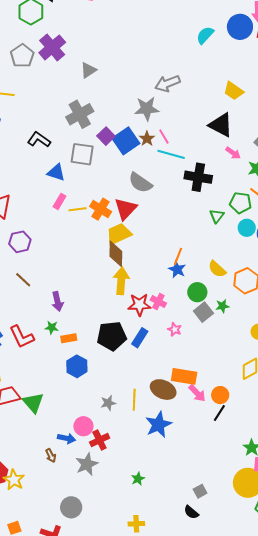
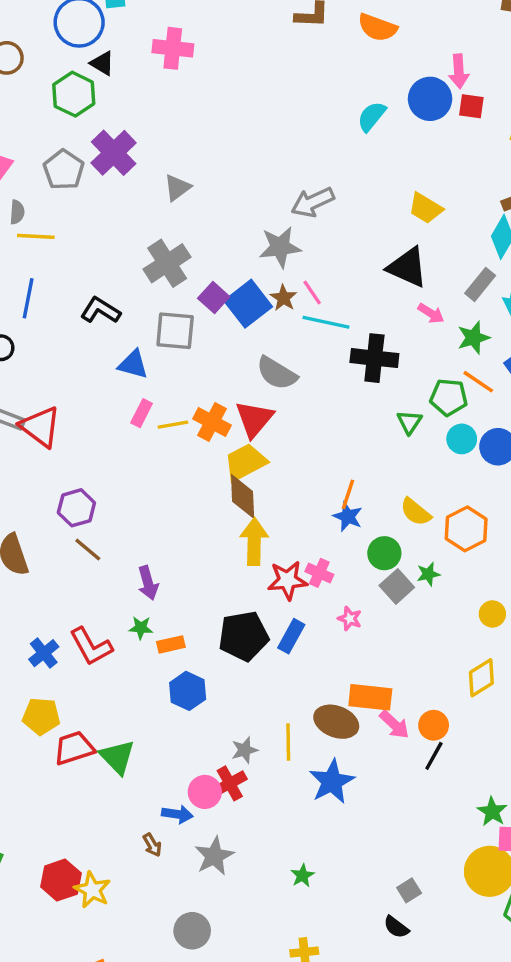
purple hexagon: (20, 242) -> (76, 508), moved
red cross: (100, 440) -> (230, 783), moved

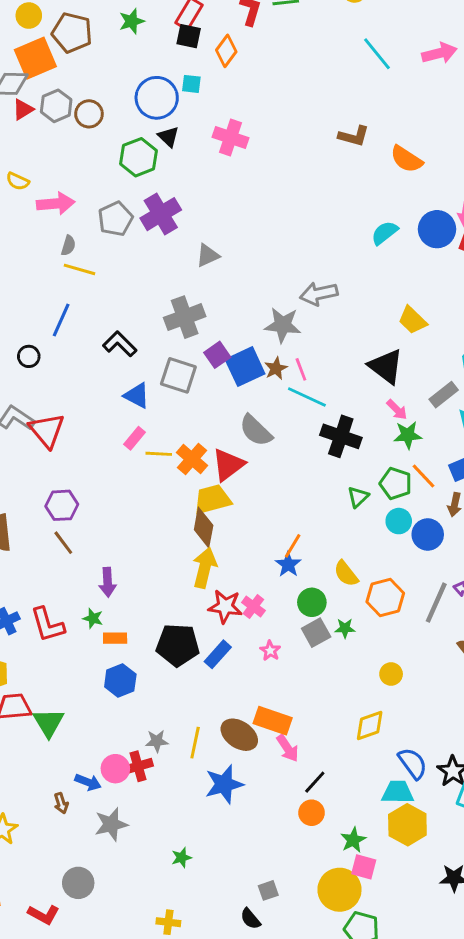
green star: (474, 338) -> (408, 435), moved
orange circle: (434, 725) -> (312, 813), moved

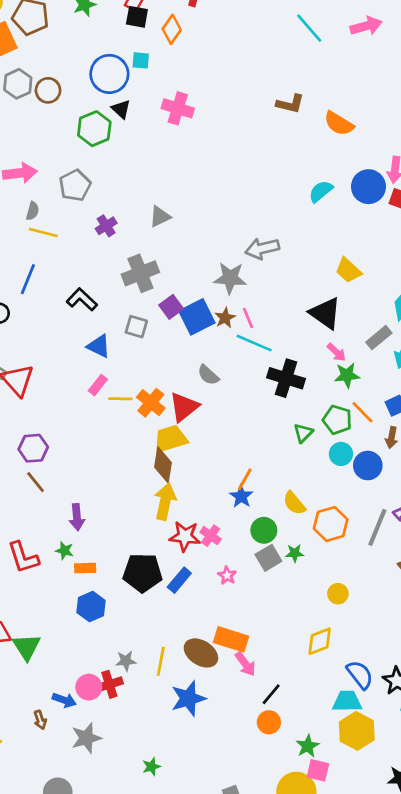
purple cross: (161, 214) -> (106, 226), moved, size x0.6
gray square: (178, 375) -> (136, 327), size x0.7
gray semicircle: (256, 430) -> (208, 375), size x0.7

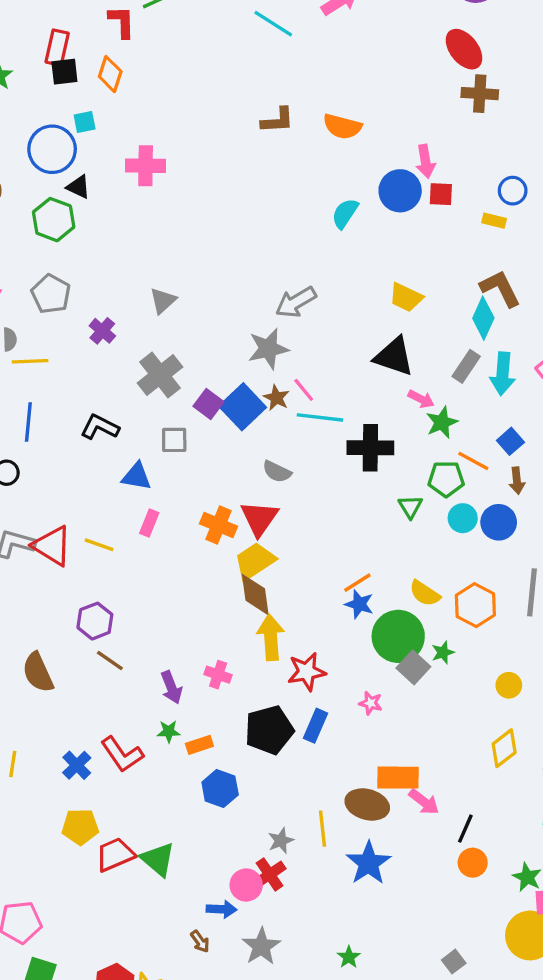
yellow line: (120, 399) -> (99, 545), moved, turned 35
orange line: (245, 479) -> (357, 583), turned 45
green circle: (264, 530) -> (398, 636), size x1.6
pink cross: (211, 536) -> (218, 675), moved

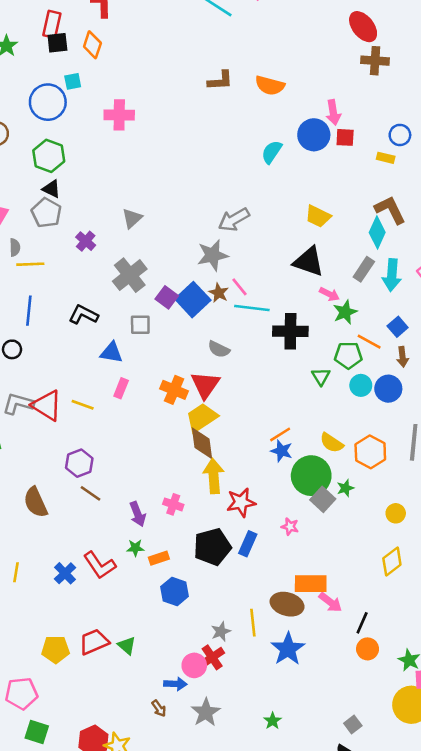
black triangle: (78, 187) -> (52, 189), moved
yellow pentagon: (80, 827) -> (55, 649), moved
green triangle: (158, 859) -> (127, 646), size x0.7

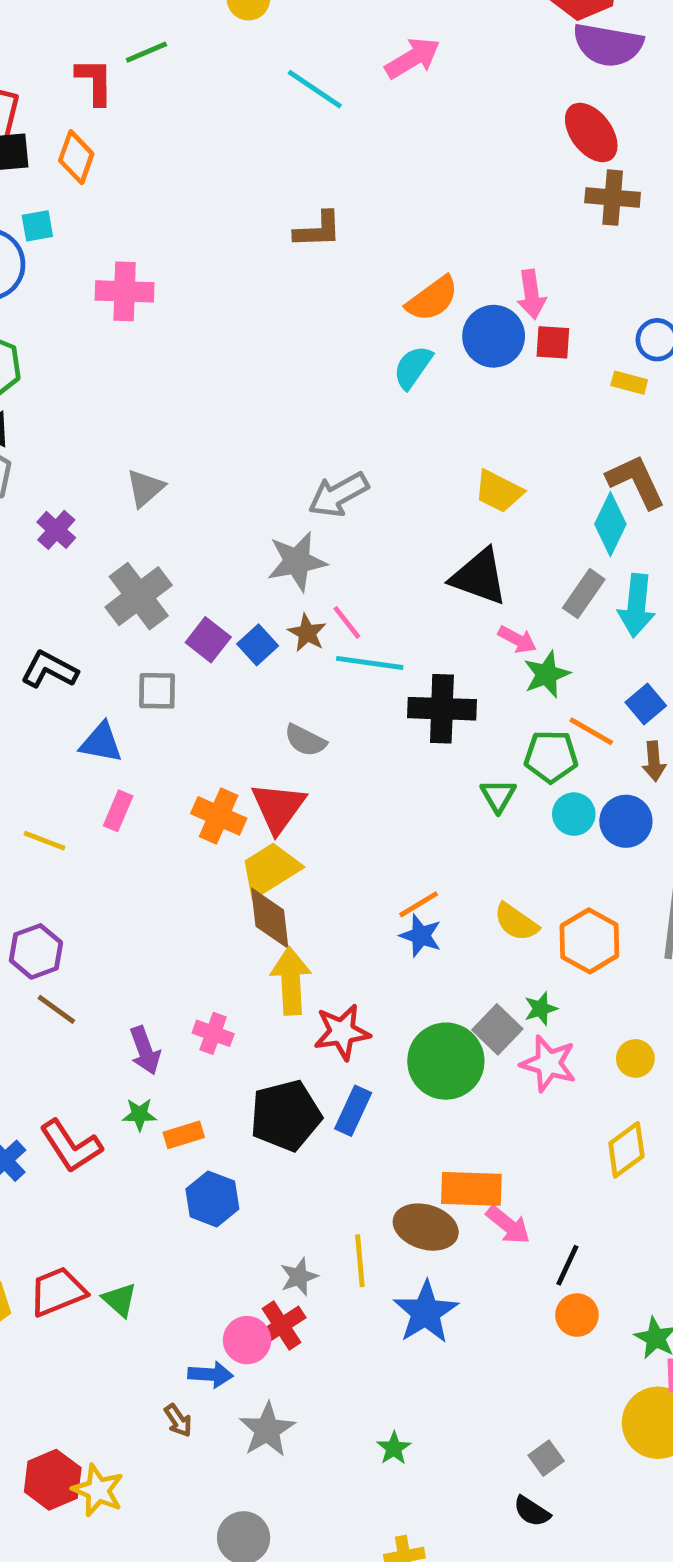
orange semicircle: (270, 85) -> (432, 299), moved, turned -52
blue square: (193, 300) -> (258, 645), size x0.6
green circle: (311, 476) -> (446, 1061), moved
pink star: (290, 527) -> (548, 1064), moved, size x1.6

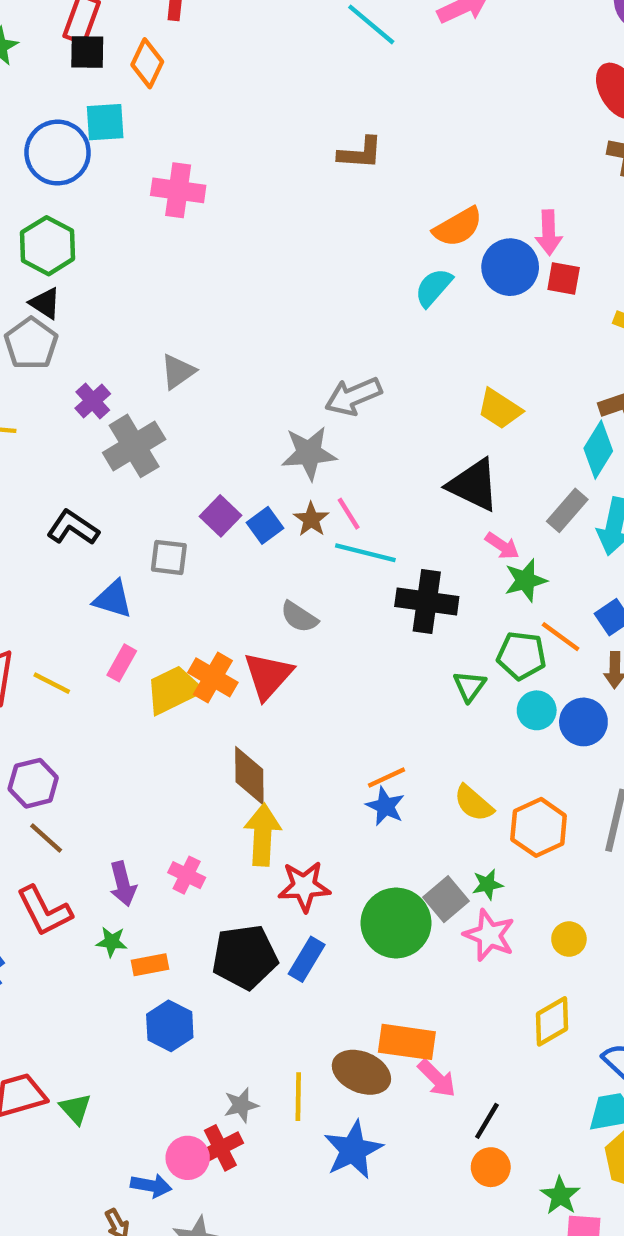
cyan square: (37, 226) -> (105, 122), size x1.4
gray cross: (139, 596) -> (134, 446), moved
yellow trapezoid: (270, 869) -> (174, 690), moved
red L-shape: (71, 1146) -> (44, 911), moved

